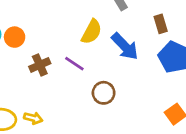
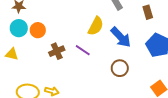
brown rectangle: (161, 24) -> (148, 12), moved
brown circle: (104, 93) -> (120, 68), moved

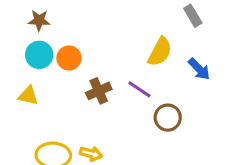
blue arrow: (121, 37) -> (199, 69), size x0.7
brown circle: (120, 68) -> (168, 118), moved

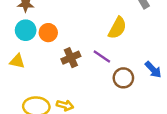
blue arrow: (199, 69) -> (153, 70), moved

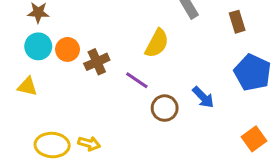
brown cross: (71, 58) -> (97, 62), moved

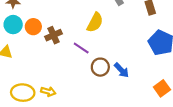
blue arrow: (203, 97) -> (122, 70), moved

